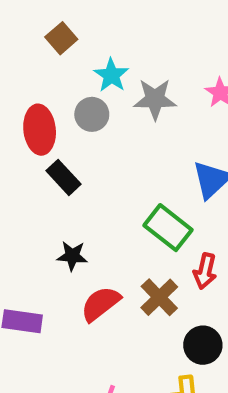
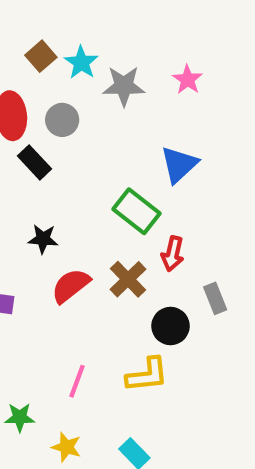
brown square: (61, 38) -> (41, 56), moved
gray circle: (92, 114) -> (62, 120), moved

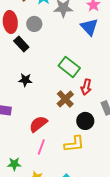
blue triangle: (179, 165) -> (89, 27), moved, turned -30
red semicircle: (71, 286) -> (38, 124), moved

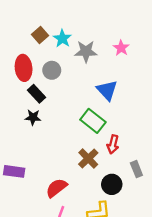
blue triangle: (89, 27) -> (107, 90), moved
black star: (25, 80) -> (33, 117), moved

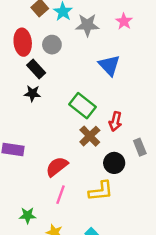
green rectangle: (93, 121) -> (82, 106), moved

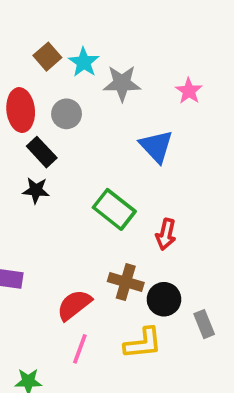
pink star: (124, 21) -> (189, 91), moved
brown cross: (90, 136) -> (126, 282), moved, turned -30
gray rectangle: (140, 147) -> (204, 324), moved

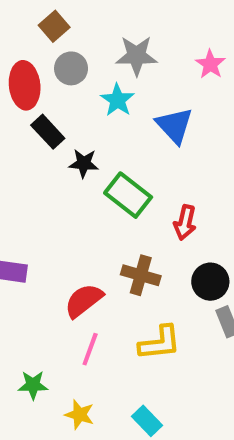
cyan star: (84, 62) -> (117, 100), moved
gray circle: (67, 114) -> (71, 68), moved
black star: (36, 190) -> (84, 163), moved
black circle: (164, 299) -> (210, 282), moved

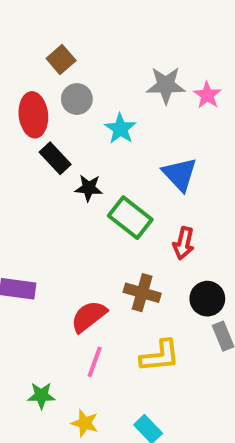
gray star: (136, 56) -> (166, 85), moved
blue triangle: (174, 125) -> (180, 174), moved

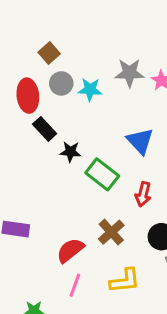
cyan star: (120, 129) -> (90, 90), moved, turned -30
brown cross: (142, 293) -> (111, 232), turned 32

